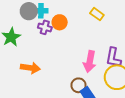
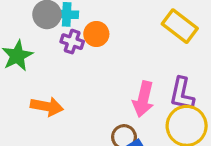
yellow rectangle: (97, 14) -> (180, 26), moved, size x1.5

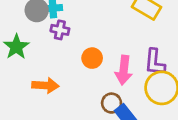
orange circle: (96, 34) -> (92, 58), moved

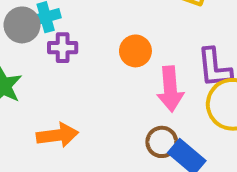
orange circle: (92, 58) -> (135, 51), moved

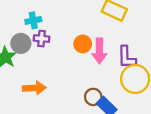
gray circle: (22, 25) -> (21, 43), moved
pink arrow: (170, 89) -> (99, 51), moved

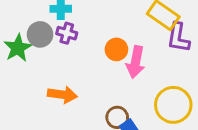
purple L-shape: (127, 57) -> (178, 38), moved
orange arrow: (34, 88) -> (62, 95), moved

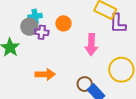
gray circle: (40, 34) -> (29, 27), moved
orange circle: (116, 49) -> (63, 23), moved

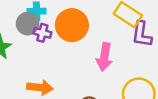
orange circle: (63, 23) -> (72, 25), size x1.6

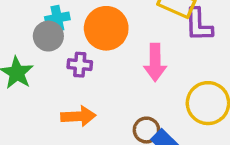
purple cross: (42, 33) -> (80, 65), moved

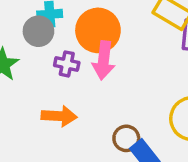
pink arrow: (155, 62) -> (104, 60), moved

